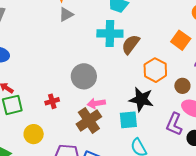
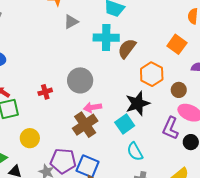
gray triangle: (66, 14) -> (71, 22), moved
black star: (141, 99) -> (138, 103), turned -30
red cross: (52, 101) -> (45, 92), moved
cyan square: (128, 120) -> (125, 124), turned -30

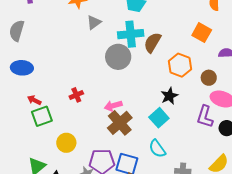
gray circle: (80, 80) -> (118, 57), moved
black star: (138, 103) -> (169, 96), size x0.7
pink arrow: (93, 107) -> (113, 106), moved
cyan semicircle: (135, 152) -> (157, 149), moved

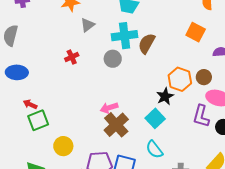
gray circle: (118, 57) -> (113, 59), size x0.7
orange hexagon: (180, 65) -> (180, 79), moved
red cross: (76, 95) -> (72, 57), moved

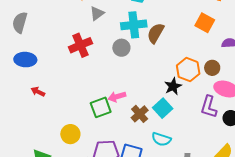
red cross: (72, 57) -> (80, 45), size x1.6
green square: (38, 120) -> (101, 107), moved
brown cross: (116, 125) -> (140, 114), moved, size x0.7
cyan semicircle: (154, 149) -> (161, 139), turned -36

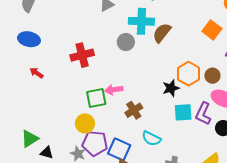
red cross: (80, 45) -> (82, 55), moved
cyan square: (163, 108) -> (183, 112), moved, turned 30
yellow circle: (70, 134) -> (85, 123), moved

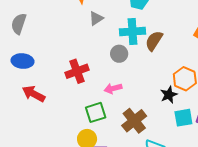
red arrow: (37, 73) -> (34, 94), size x1.6
pink arrow: (114, 90) -> (113, 88), moved
brown cross: (134, 110) -> (134, 121), size x1.4

